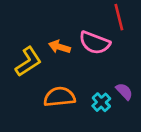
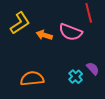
yellow L-shape: (28, 62) -> (20, 23), moved
orange semicircle: (59, 97) -> (32, 79), moved

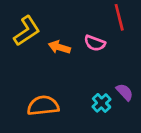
pink semicircle: (71, 32) -> (95, 43), size x0.7

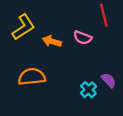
orange semicircle: (43, 106) -> (32, 77), moved

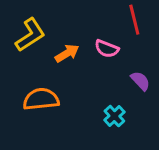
orange arrow: (52, 41) -> (67, 53), turned 132
purple semicircle: (109, 80) -> (140, 81), moved

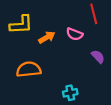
yellow L-shape: (30, 35) -> (21, 25), turned 30
cyan cross: (114, 116) -> (70, 93), moved, turned 32

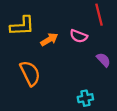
orange semicircle: (29, 69) -> (30, 73), turned 70
cyan cross: (70, 93) -> (85, 98), moved

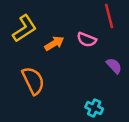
yellow L-shape: (22, 26) -> (24, 28), turned -30
cyan cross: (85, 98) -> (94, 108), turned 35

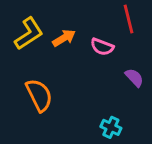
orange arrow: (54, 43) -> (64, 38), moved

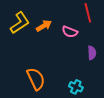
purple semicircle: (134, 78) -> (92, 53), turned 40
orange semicircle: (39, 95) -> (36, 79), moved

